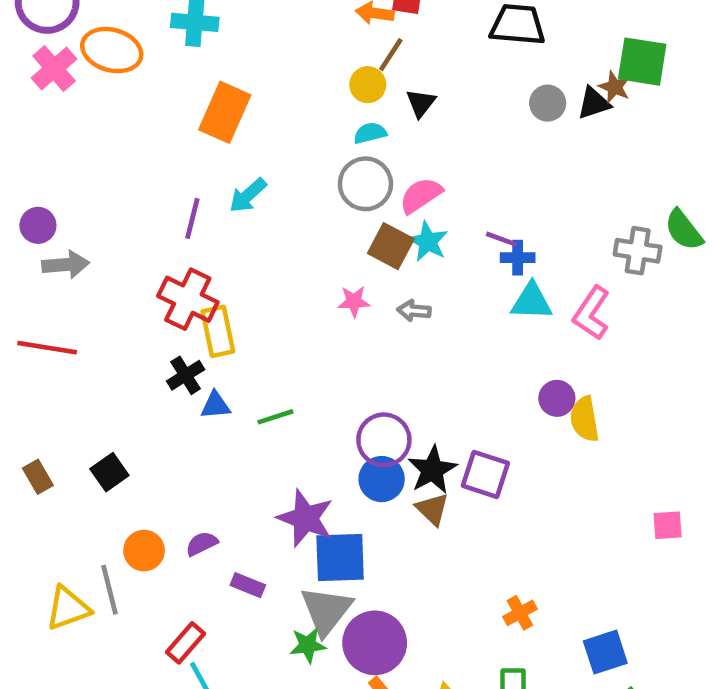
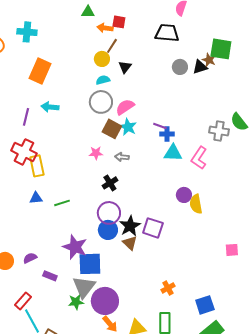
cyan arrow: (248, 195) -> (50, 107), turned 48
black cross: (186, 375) -> (110, 183), moved

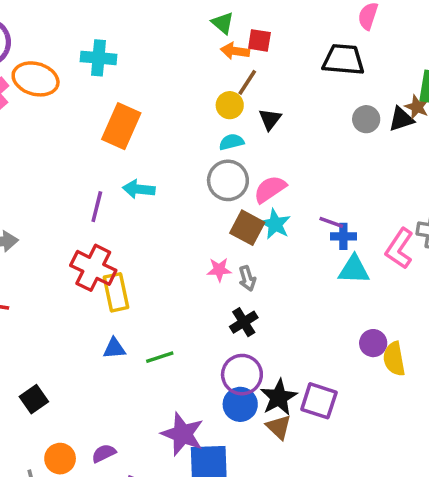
green triangle: (88, 12) -> (223, 23), moved, turned 40
gray arrow: (122, 157) -> (247, 278), moved, turned -112
pink L-shape: (199, 158) -> (399, 249), moved

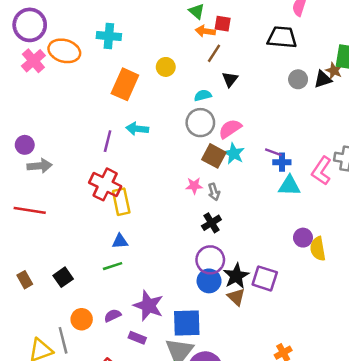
yellow circle: (230, 105) -> (166, 67), moved
green line: (160, 357) -> (113, 266), moved
purple star: (182, 434) -> (148, 306), moved

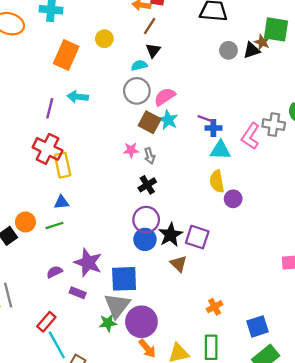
black triangle: (230, 79) -> (153, 50), moved
yellow semicircle: (318, 249) -> (217, 181), moved
brown triangle: (236, 297) -> (179, 264), moved
orange circle: (82, 319) -> (25, 222), moved

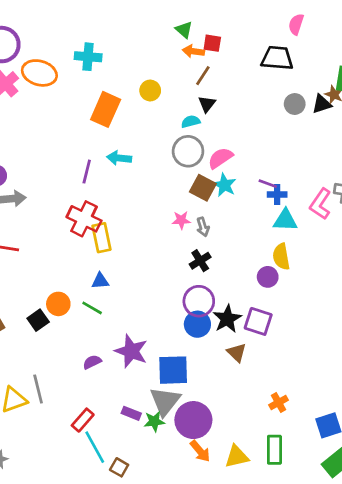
purple circle: (233, 199) -> (268, 277), moved
green line: (54, 225) -> (92, 308), turned 48
purple rectangle: (78, 293) -> (131, 413), moved

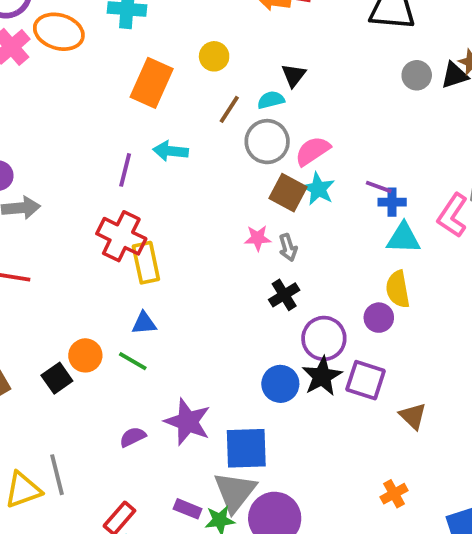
brown line: (203, 76) -> (229, 109), moved
purple circle: (199, 301) -> (324, 338), moved
brown triangle: (237, 353) -> (413, 416), moved

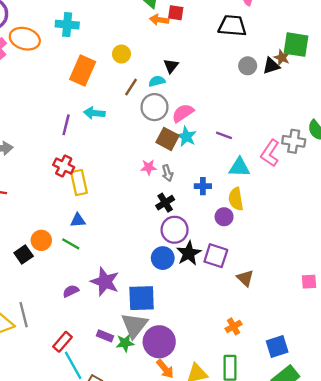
blue cross: (392, 202) -> (203, 186), moved
red cross: (121, 236) -> (64, 166), size x0.7
purple circle: (324, 338) -> (175, 230), moved

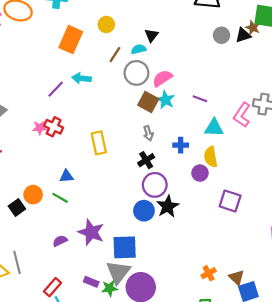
purple line: (66, 125) -> (56, 89), turned 30
pink star: (149, 167) -> (40, 128), moved
yellow rectangle: (79, 183) -> (99, 143), moved
purple square: (216, 256) -> (230, 201), moved
brown triangle: (245, 278) -> (237, 277), moved

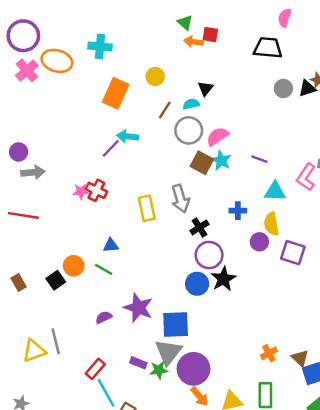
purple line: (56, 89) -> (111, 148), moved
gray arrow: (148, 133) -> (180, 199), moved, size x1.6
purple square: (230, 201) -> (293, 253), moved

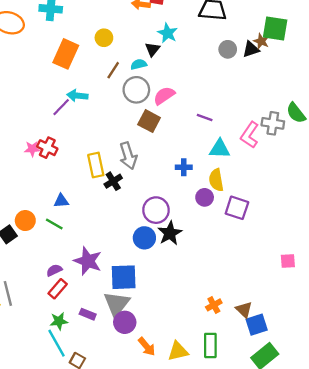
cyan star: (221, 160) -> (168, 33), moved
black cross: (199, 227) -> (113, 181), moved
red rectangle: (95, 369) -> (58, 289), moved
purple circle: (194, 369) -> (125, 322), moved, size x0.7
green star: (159, 370) -> (59, 321), moved

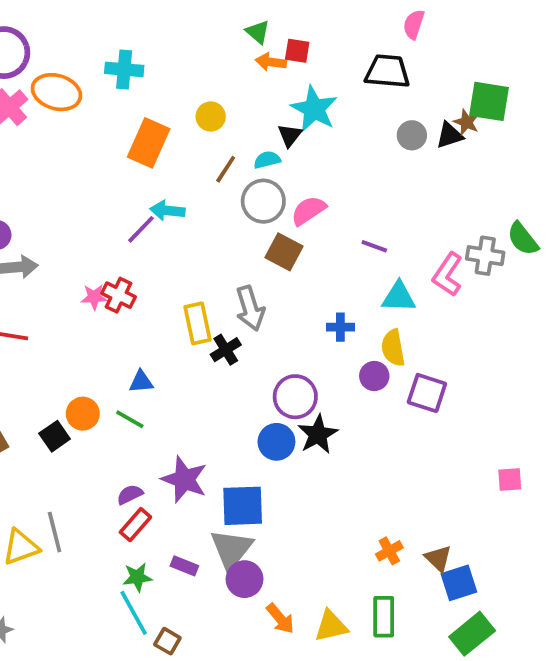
cyan star: (168, 33) -> (314, 109), size x1.4

